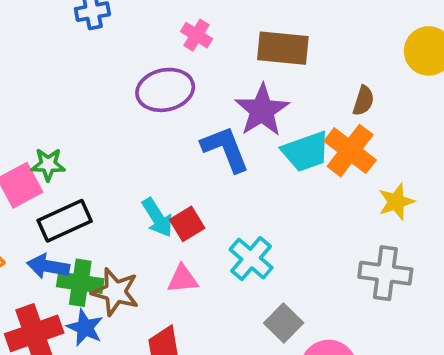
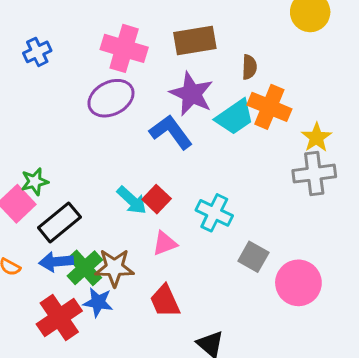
pink cross: (196, 35) -> (124, 48), size x1.8
brown semicircle: (363, 101) -> (249, 67), moved
gray cross: (385, 273) -> (314, 174), moved
green cross: (80, 283) -> (85, 268), turned -36

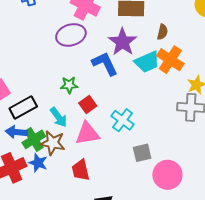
green star: (35, 182) -> (69, 85), moved
cyan arrow: (132, 200) -> (59, 117), moved
pink triangle: (165, 243) -> (87, 134), size x1.5
gray square: (253, 257) -> (142, 153), turned 36

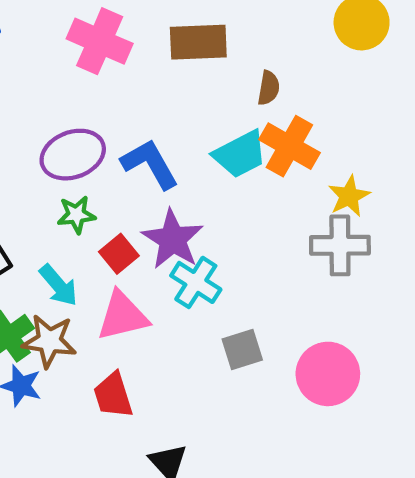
purple ellipse: (71, 35) -> (73, 155), moved
purple star: (123, 42) -> (173, 239), moved
pink circle: (167, 175) -> (328, 374), moved

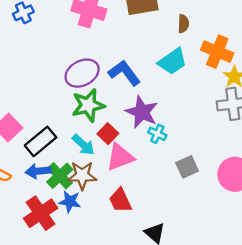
orange cross: (289, 146) -> (217, 52), moved
green star: (76, 215) -> (88, 105), size x1.6
red square: (119, 254) -> (108, 134), moved
cyan cross: (196, 282) -> (157, 134), size x0.7

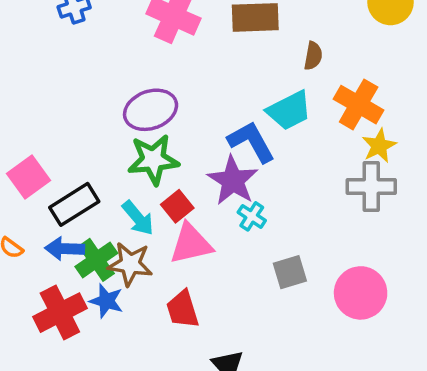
blue L-shape: (124, 73) -> (251, 142), moved

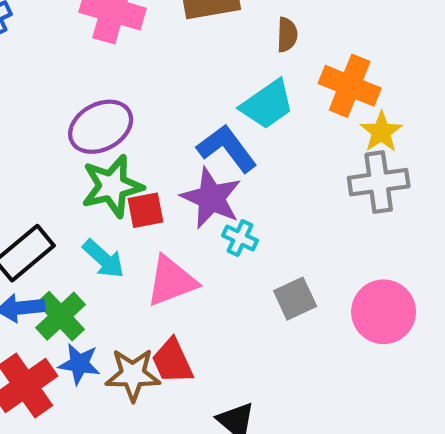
red square: (177, 206) -> (145, 210), moved, turned 36
brown star: (130, 264) -> (133, 375), moved

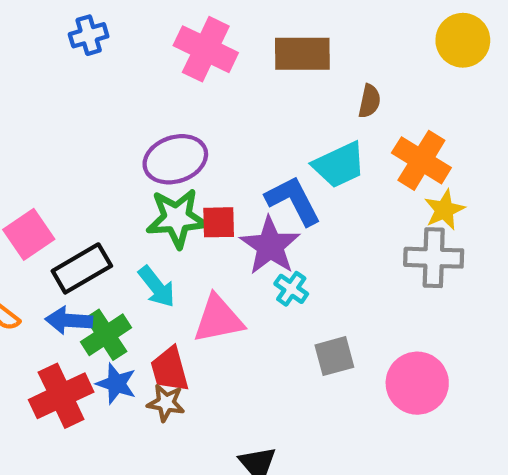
red square: (145, 210) -> (219, 222), moved
red trapezoid: (172, 361) -> (170, 369), moved
brown star: (133, 375) -> (166, 403), size x0.7

